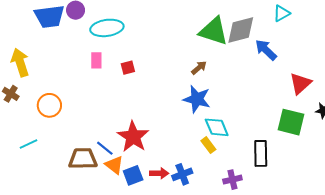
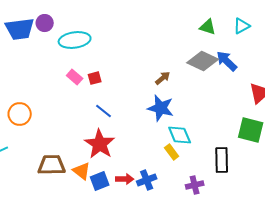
gray diamond: (241, 30) -> (203, 61), moved, turned 40
green triangle: (214, 31) -> (208, 27), moved, size x0.6
pink rectangle: (96, 60) -> (75, 77), moved, turned -49
blue line: (105, 148) -> (104, 111), moved

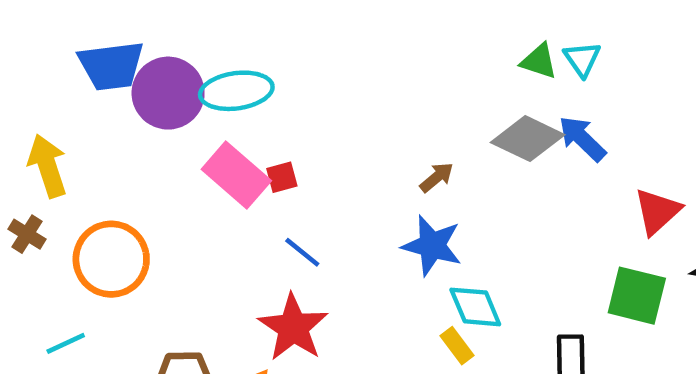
purple circle: (45, 23) -> (168, 93), moved, size x1.8
cyan triangle: (242, 26) -> (582, 59), moved, turned -36
pink rectangle: (75, 77) -> (236, 175), size x1.8
orange circle: (20, 114) -> (111, 259), size x1.4

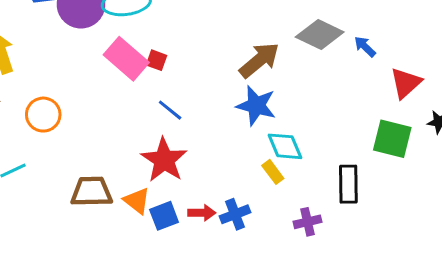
blue arrow: (582, 139) -> (365, 47), moved, size x0.7
red square: (282, 177) -> (157, 60), turned 35
brown arrow: (437, 177) -> (259, 60), size x1.8
orange circle: (111, 259) -> (43, 115), size x0.7

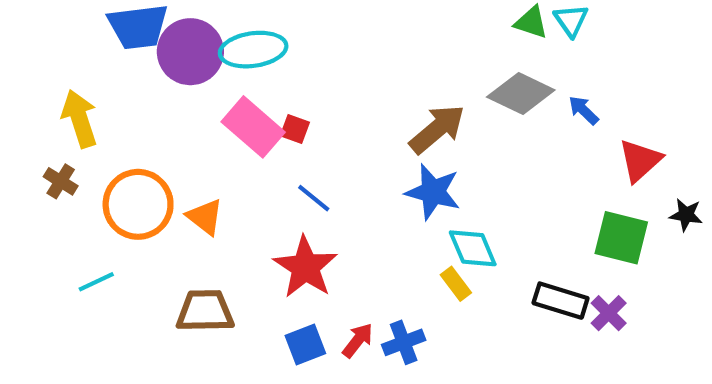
orange circle: (43, 115) -> (138, 204), size x1.4
black rectangle: (348, 184) -> (561, 301), turned -72
orange triangle: (137, 201) -> (205, 217), moved
red arrow: (202, 213) -> (358, 340), turned -52
purple cross: (308, 222) -> (609, 313), moved, turned -32

